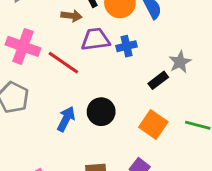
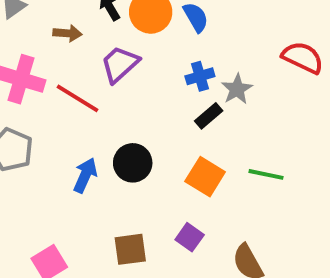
brown arrow: (71, 16) -> (67, 33), moved
purple trapezoid: (95, 39) -> (120, 64), turned -32
blue cross: (127, 46) -> (200, 76), moved

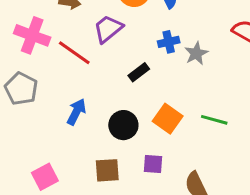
black rectangle: (209, 116) -> (139, 72), moved
black circle: (133, 163) -> (123, 125), moved
purple square: (190, 237) -> (153, 164), turned -35

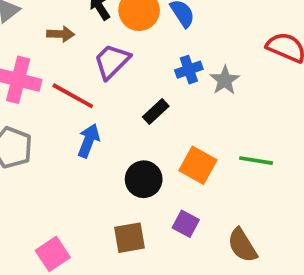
blue arrow: (76, 112) -> (89, 141), moved
purple square: (153, 164) -> (186, 224), turned 30

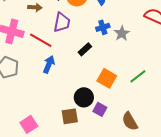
purple trapezoid: (112, 61) -> (62, 22), turned 145
green line: (256, 161) -> (138, 76), turned -48
black circle: (144, 179) -> (84, 97), moved

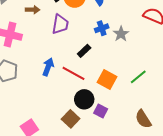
red line: (41, 40) -> (73, 73), moved
brown square: (70, 116) -> (71, 119), turned -36
brown semicircle: (130, 121) -> (143, 119), moved

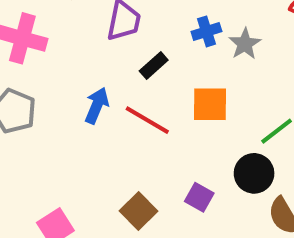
black rectangle: (84, 51) -> (154, 65), moved
orange square: (107, 80) -> (210, 104), moved, turned -30
black circle: (84, 99) -> (254, 173), moved

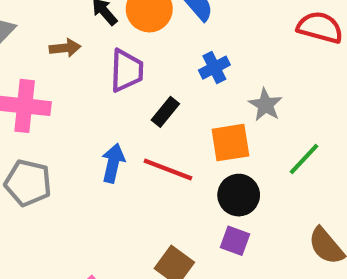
gray star: (245, 44) -> (265, 105), moved
black circle: (254, 173) -> (239, 195), moved

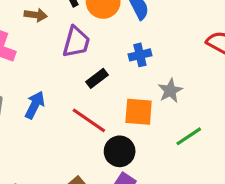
blue arrow: (113, 163) -> (35, 105), moved
black circle: (239, 195) -> (120, 151), moved

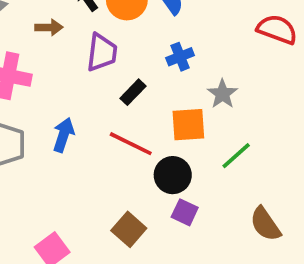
green line: (189, 136) -> (236, 156), moved

